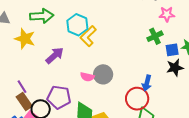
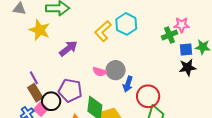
pink star: (167, 14) -> (182, 25), moved
cyan hexagon: (77, 25) -> (126, 24), moved
blue arrow: (147, 83) -> (128, 84), moved

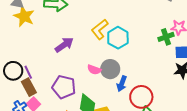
cyan hexagon: (126, 24) -> (118, 38), moved
yellow star: (39, 30) -> (24, 16), moved
black circle: (51, 101) -> (13, 71), moved

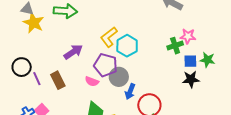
pink semicircle: (94, 70) -> (92, 81), moved
black circle: (13, 71) -> (22, 67), moved
brown rectangle: (29, 87) -> (58, 80), moved
purple pentagon: (64, 87) -> (106, 65), moved

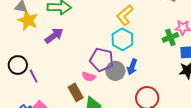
yellow L-shape: (109, 37) -> (125, 15), moved
purple arrow: (73, 52) -> (54, 36), moved
brown rectangle: (58, 80) -> (76, 92), moved
blue arrow: (130, 92) -> (132, 67), moved

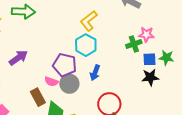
purple arrow: (54, 36) -> (18, 58), moved
gray circle: (115, 71) -> (69, 84), moved

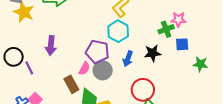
purple arrow: (18, 58) -> (51, 45), turned 132
green star: (166, 58) -> (200, 64), moved
black star: (150, 77) -> (153, 53), moved
pink semicircle: (51, 81) -> (84, 68), turned -80

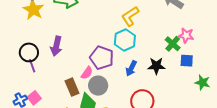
green cross: (166, 29) -> (173, 44), turned -35
black circle: (14, 57) -> (29, 52), moved
gray circle: (103, 70) -> (98, 86), moved

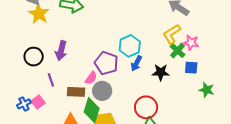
yellow L-shape: (130, 16) -> (172, 34), moved
purple line: (32, 66) -> (51, 80), moved
blue arrow: (131, 68) -> (136, 63), moved
brown rectangle: (72, 87) -> (76, 92), turned -66

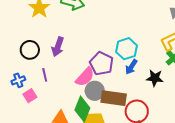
pink semicircle: (91, 78) -> (85, 77), size x1.5
brown rectangle: (76, 92) -> (114, 98), moved, size x1.4
blue cross: (24, 104) -> (18, 80), moved

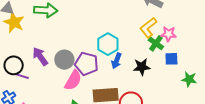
purple arrow: (58, 47) -> (40, 56), turned 138
purple line: (45, 75) -> (22, 76), moved, turned -48
gray circle: (95, 91) -> (64, 60), moved

